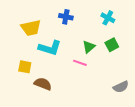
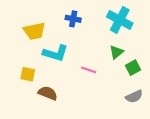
cyan cross: (108, 18) -> (120, 20), size x1.6
green square: (112, 45) -> (133, 68), moved
green triangle: (89, 47) -> (116, 52), moved

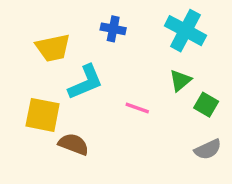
cyan L-shape: (55, 53) -> (86, 82), turned -40
green square: (133, 68) -> (206, 105), turned -32
yellow square: (28, 74) -> (43, 115), size x1.5

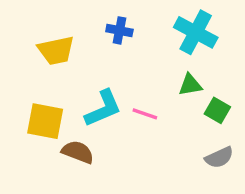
green triangle: (180, 81) -> (190, 85), turned 30
cyan L-shape: (86, 82) -> (103, 108), moved

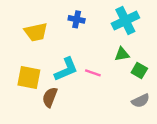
cyan cross: (196, 32) -> (125, 21), turned 36
brown semicircle: (78, 152) -> (50, 97), turned -90

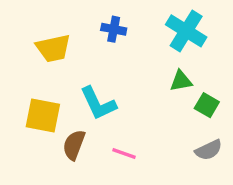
cyan cross: (125, 21) -> (186, 31), turned -32
cyan L-shape: (66, 69) -> (98, 103), turned 88
pink line: (93, 73) -> (124, 153), moved

